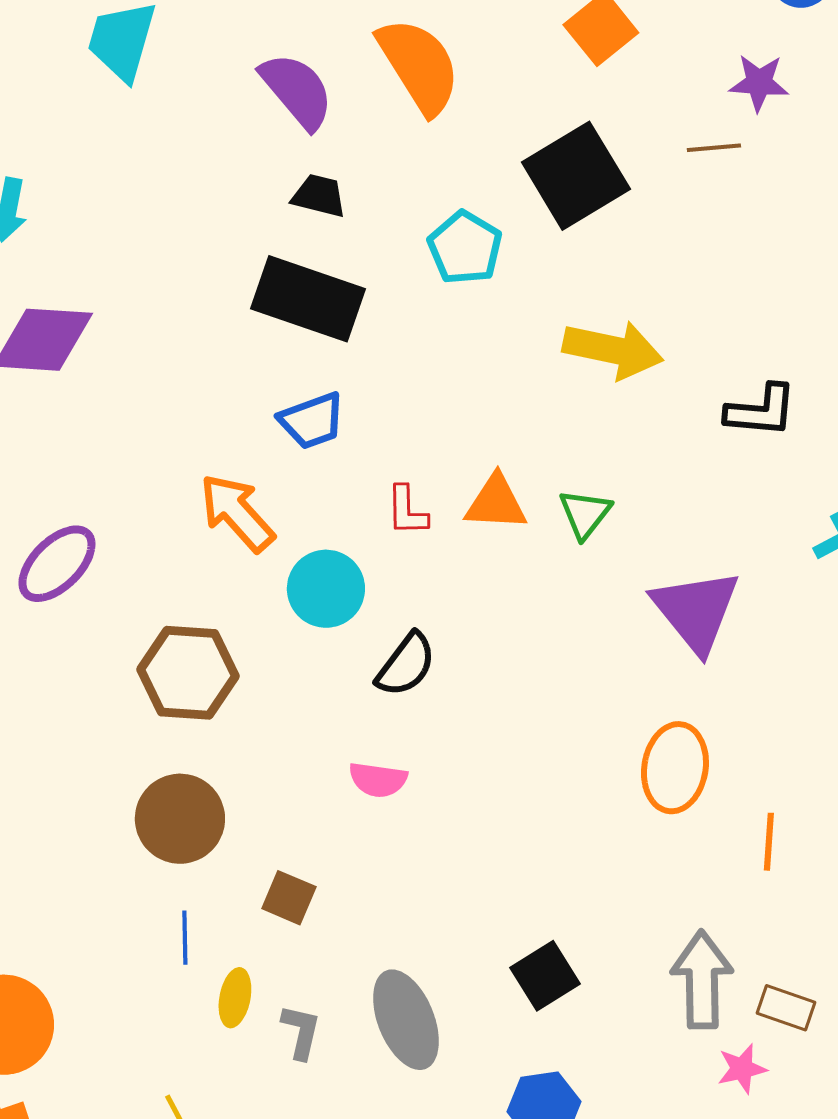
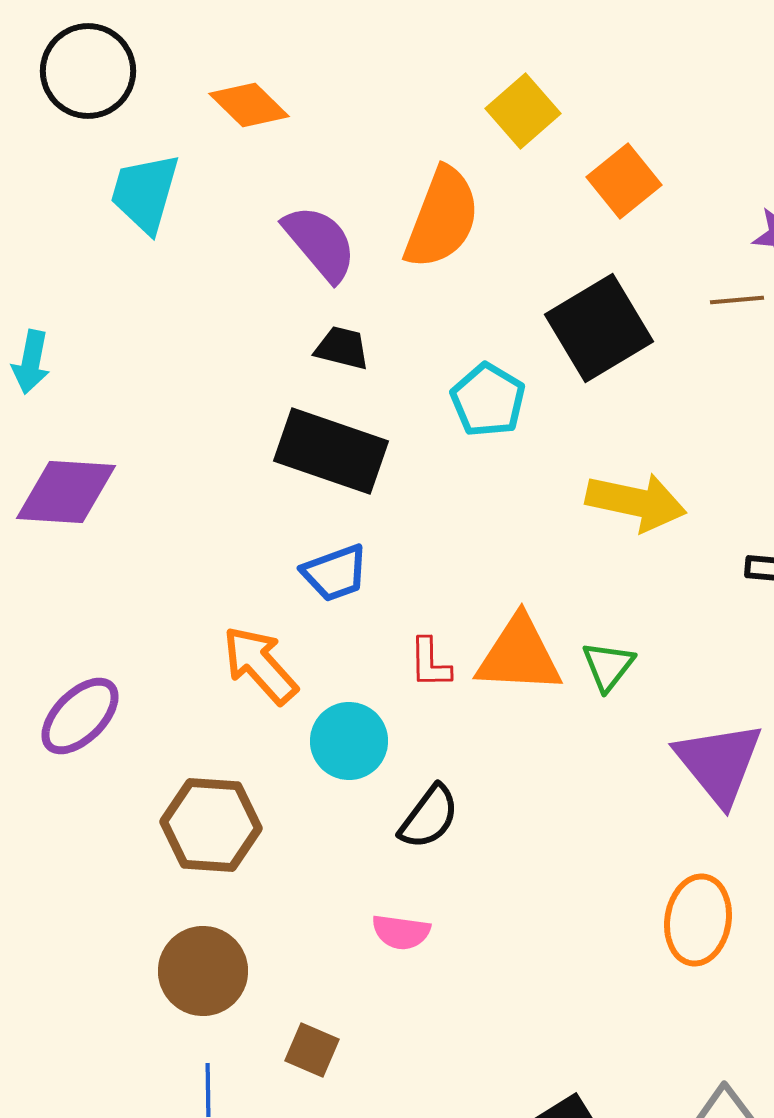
orange semicircle: (419, 66) -> (442, 218), turned 53
orange triangle: (496, 503) -> (519, 655), size x1.4

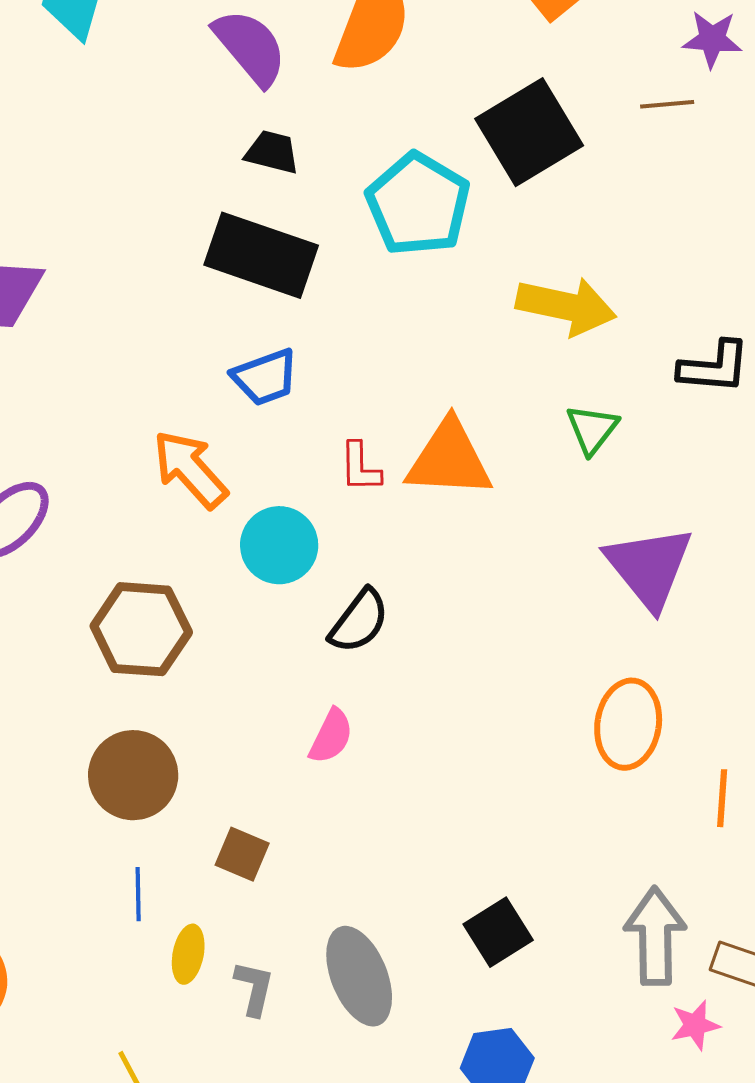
cyan pentagon: (488, 400) -> (418, 204), size x1.4
green triangle: (608, 666) -> (592, 429), moved
pink semicircle: (401, 932) -> (331, 736), turned -72

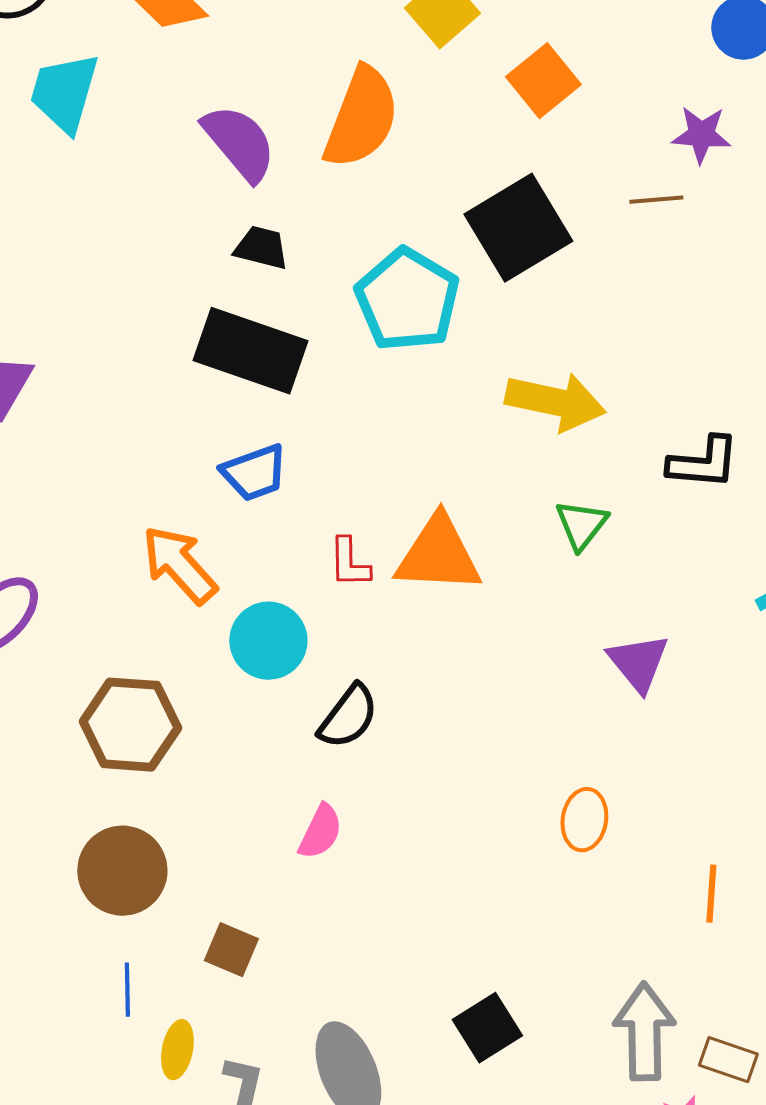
purple triangle: (649, 567) -> (638, 663), size x0.7
orange ellipse: (628, 724) -> (584, 820), moved, size x0.7

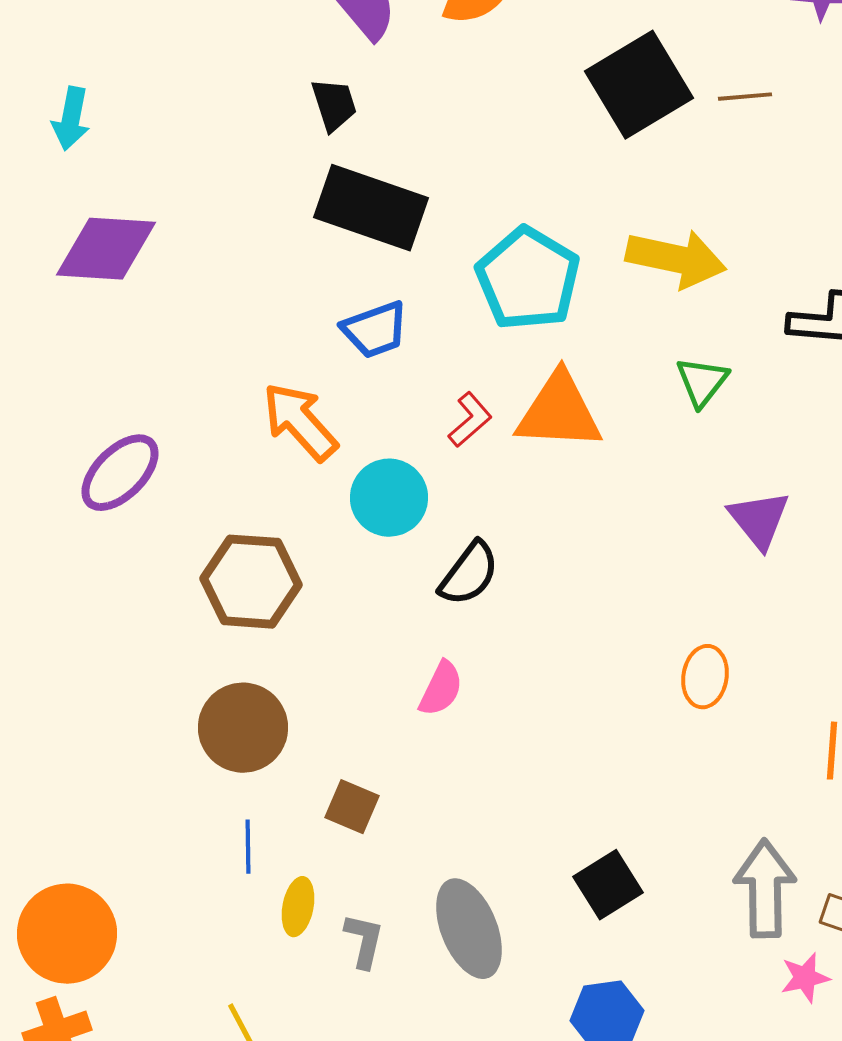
brown line: (656, 200) -> (745, 97), moved
black trapezoid: (261, 248) -> (334, 105), moved, turned 58
cyan pentagon: (407, 300) -> (528, 279), moved
red L-shape: (349, 563) -> (470, 420), turned -130

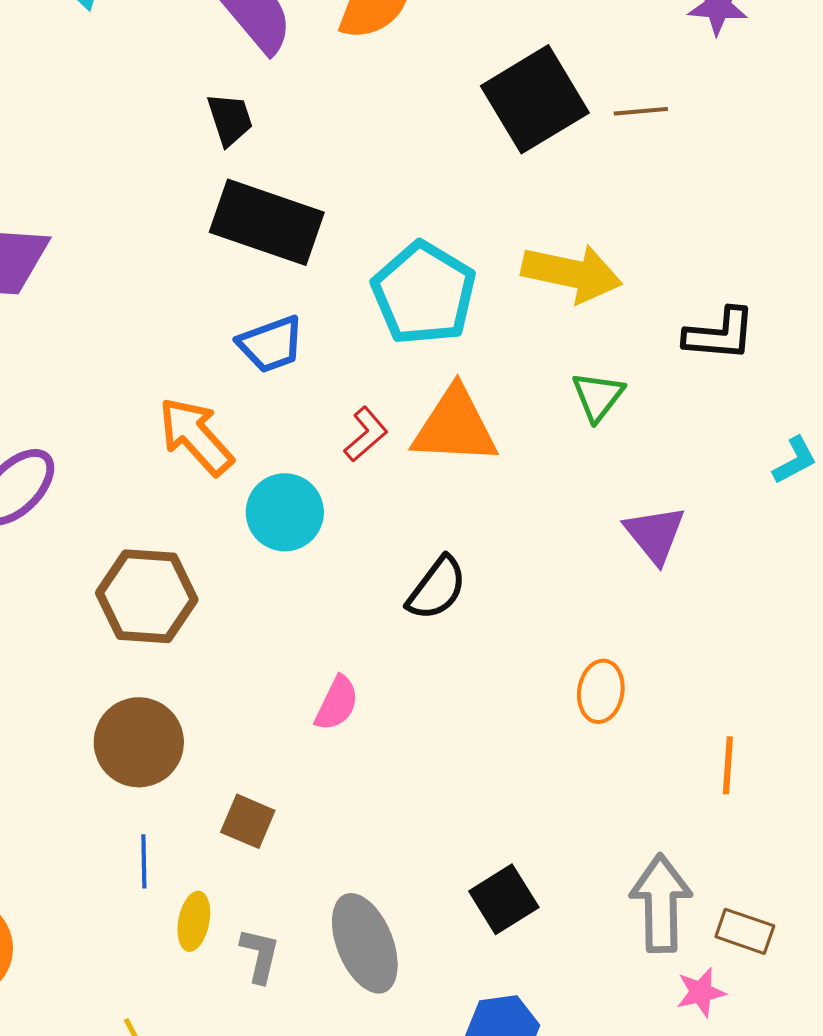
black semicircle: (469, 574) -> (437, 588), moved

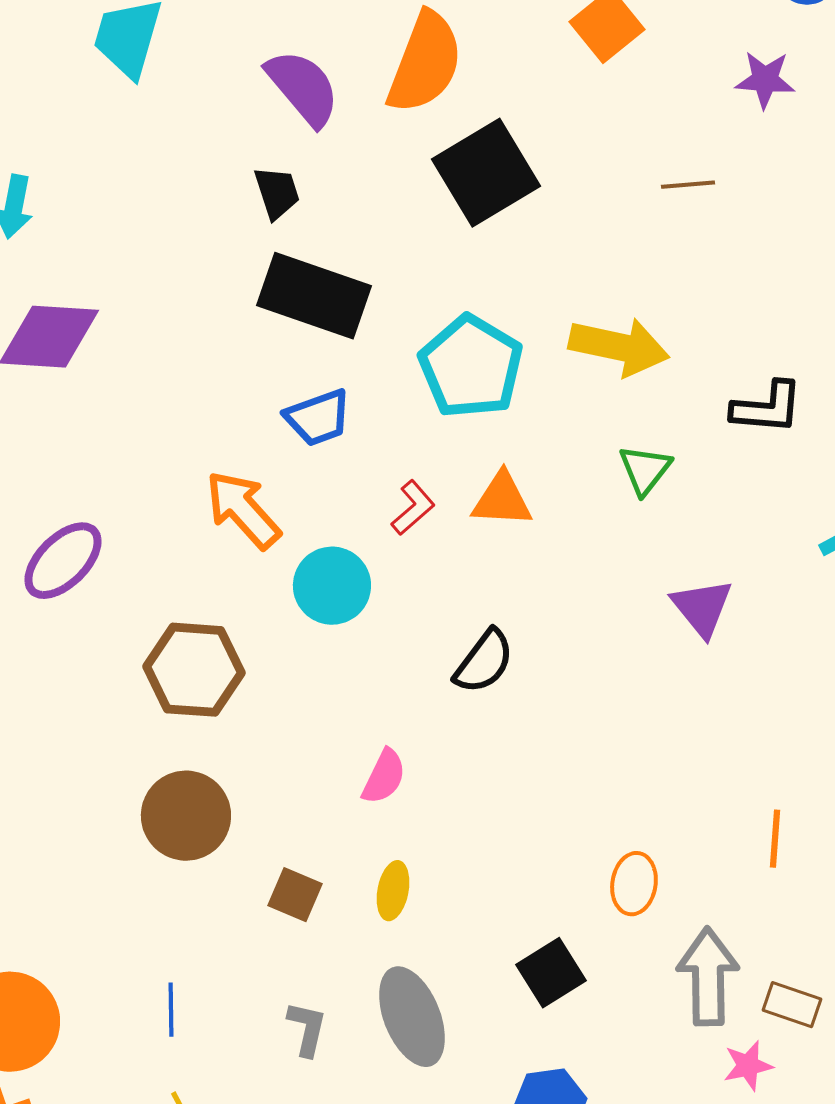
black square: (535, 99) -> (486, 173), moved
orange triangle: (455, 426) -> (502, 500), size x0.7
orange ellipse: (601, 691) -> (634, 884), moved
blue line: (144, 861) -> (171, 1010), moved
yellow ellipse: (194, 921) -> (393, 891), moved

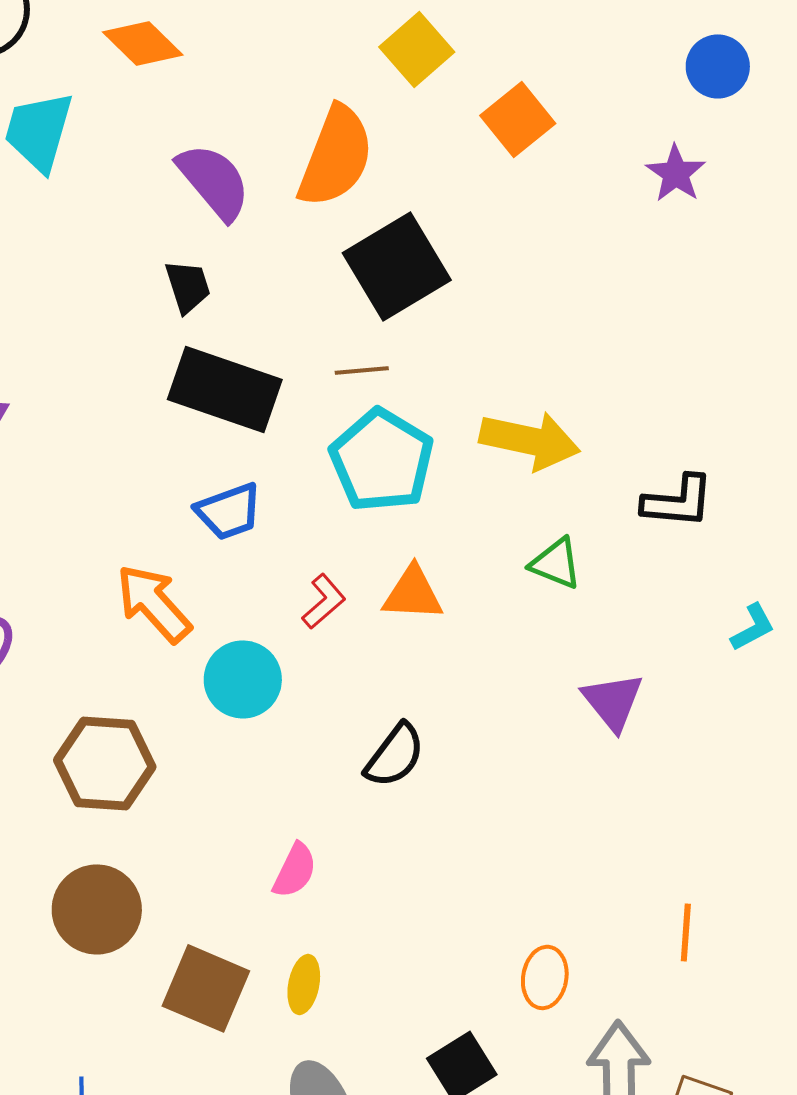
purple star: (765, 80) -> (676, 173), turned 30
brown line: (688, 185) -> (362, 370), moved
green triangle: (645, 470) -> (556, 563), turned -46
brown square: (295, 895) -> (206, 988), size x1.6

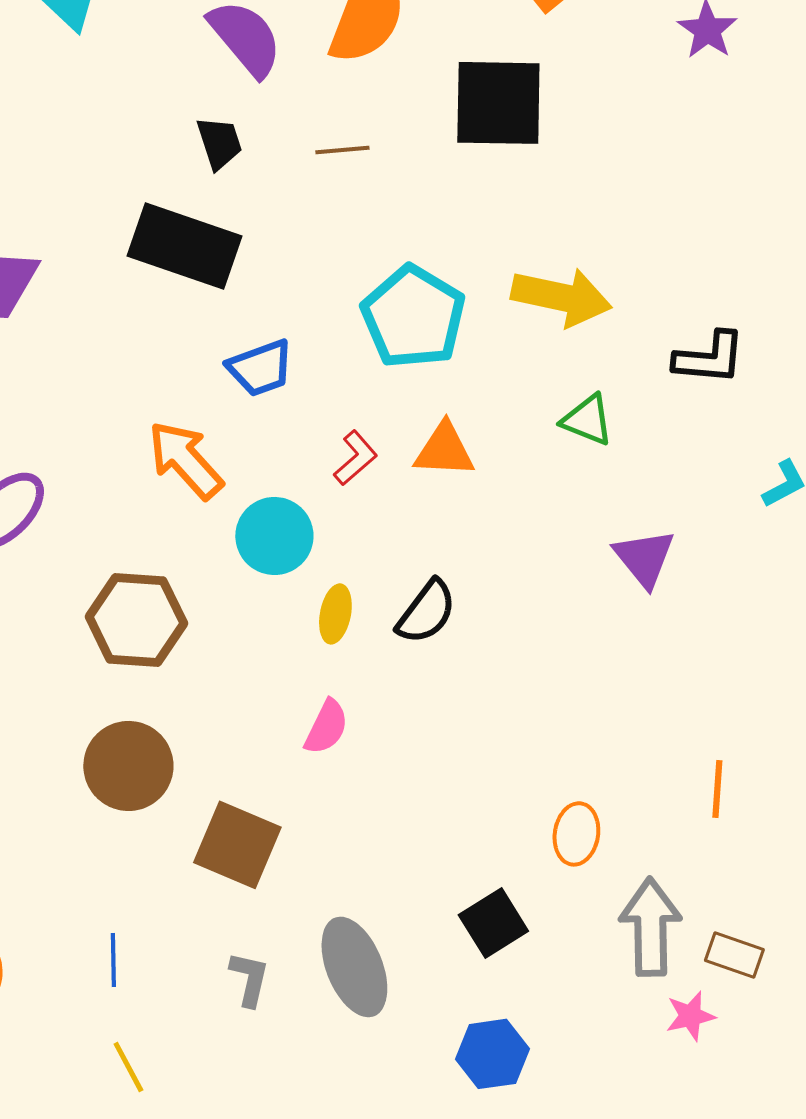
black square: (397, 266) -> (498, 103), moved, turned 32
brown line: (362, 370) -> (342, 150), moved
black rectangle: (225, 389) -> (184, 246), moved
yellow ellipse: (304, 984) -> (335, 614), moved

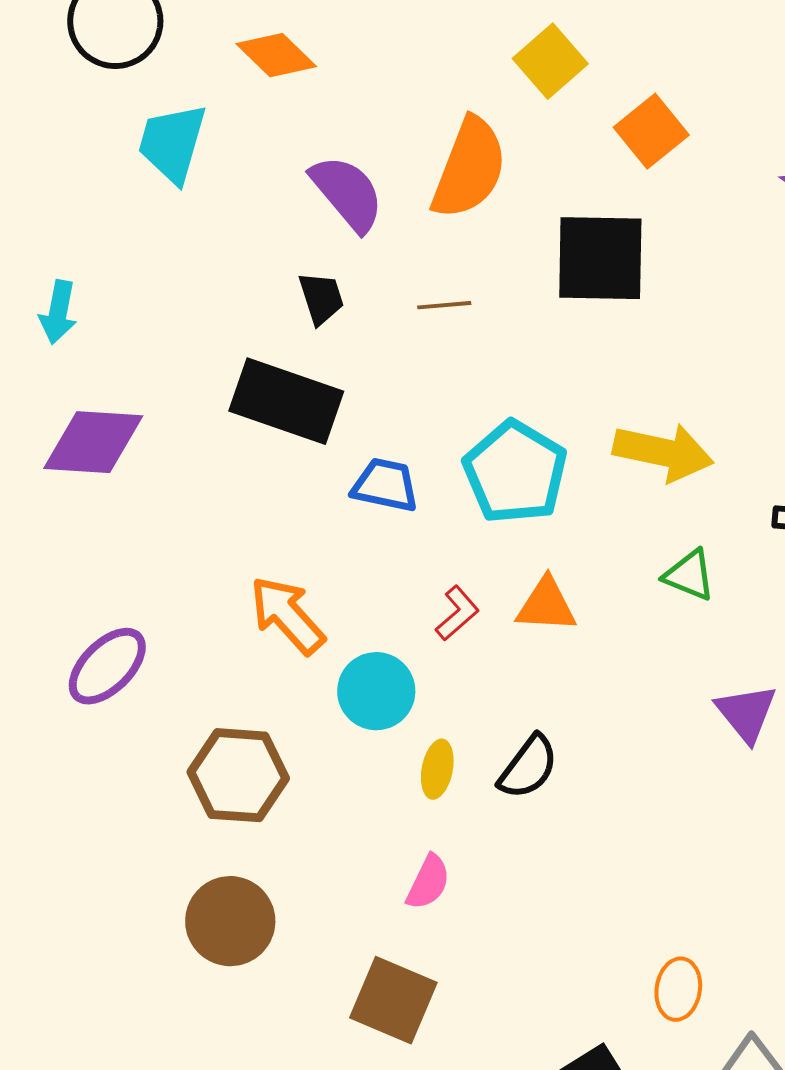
blue trapezoid: (260, 368) -> (385, 485), moved, turned -148
brown square: (237, 845) -> (393, 1000), moved

